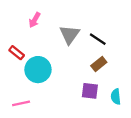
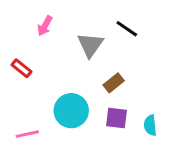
black line: (98, 39) -> (127, 29), moved
brown rectangle: (99, 64) -> (114, 83), moved
cyan circle: (38, 70) -> (71, 111), moved

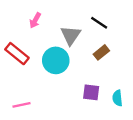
red rectangle: (21, 68) -> (17, 54), size x1.5
brown rectangle: (114, 83) -> (101, 52), moved
cyan circle: (71, 111) -> (56, 60), moved

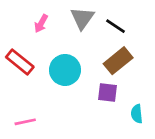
gray triangle: (71, 35) -> (82, 18), moved
brown rectangle: (101, 52) -> (118, 61), size x1.5
purple square: (91, 92) -> (108, 93), moved

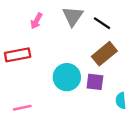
red rectangle: (20, 62) -> (18, 55), turned -50
cyan circle: (65, 70) -> (67, 77), moved

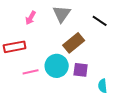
black line: (102, 23) -> (100, 21), moved
brown rectangle: (104, 54) -> (74, 43), moved
pink line: (22, 108) -> (31, 72), moved

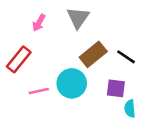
black line: (100, 21) -> (126, 57), moved
red rectangle: (15, 47) -> (19, 59), turned -40
purple square: (81, 70) -> (116, 88), moved

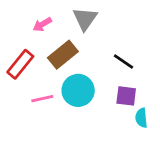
pink arrow: (39, 23) -> (42, 24), turned 30
brown rectangle: (93, 54) -> (63, 55), moved
black line: (126, 57) -> (123, 61), moved

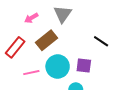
black line: (123, 61) -> (101, 41), moved
purple square: (126, 96) -> (84, 65), moved
cyan semicircle: (141, 118) -> (76, 87), moved, turned 96

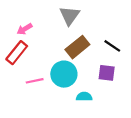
pink arrow: (31, 18) -> (25, 29), moved
brown rectangle: (46, 40) -> (77, 47), moved
purple square: (84, 65) -> (107, 73), moved

